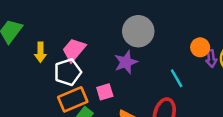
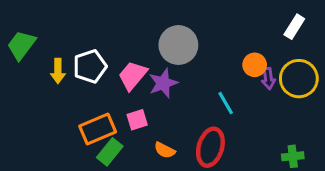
pink trapezoid: (74, 50) -> (133, 76), moved
white pentagon: (68, 72) -> (90, 66), moved

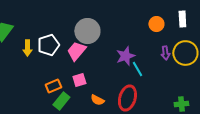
white rectangle: (294, 27) -> (182, 19), turned -35
gray circle: (178, 45) -> (87, 31), moved
orange circle: (255, 65) -> (156, 24), moved
purple star: (163, 83) -> (125, 56), moved
orange rectangle: (98, 129) -> (53, 86), size x0.7

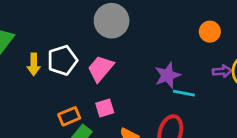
gray circle: (87, 31) -> (112, 21), moved
purple arrow: (165, 53) -> (222, 71), turned -88
cyan line: (137, 69) -> (184, 93), turned -49

